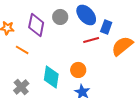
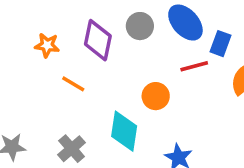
orange circle: (78, 70) -> (156, 96), moved

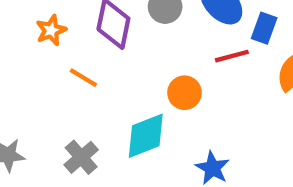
orange star: (47, 45) -> (51, 30), turned -30
cyan diamond: (124, 131) -> (146, 136), turned 60

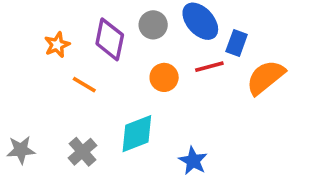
orange circle: (184, 93) -> (164, 77), moved

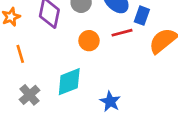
orange line: (84, 85) -> (20, 54), moved, turned 42

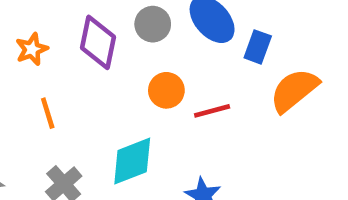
red line: (122, 33) -> (212, 111), moved

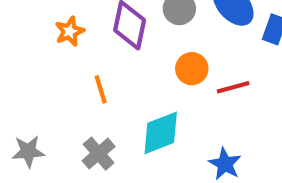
orange line: (48, 113) -> (101, 89), moved

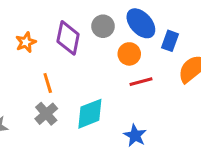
orange circle: (192, 69) -> (129, 54), moved
gray cross: (99, 154) -> (46, 114), moved

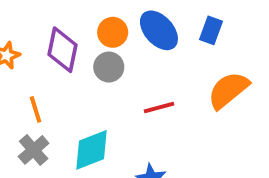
gray circle: (103, 26) -> (109, 67), moved
blue rectangle: (170, 41) -> (211, 30), moved
orange circle: (129, 54) -> (113, 32), moved

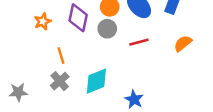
orange semicircle: (228, 90) -> (183, 43), size x0.7
red line: (159, 108) -> (139, 42), moved

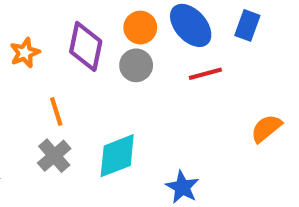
red line: (139, 42) -> (205, 74), moved
orange semicircle: (183, 43) -> (266, 128), moved

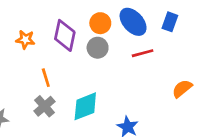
orange star: (25, 53) -> (25, 40), turned 30

